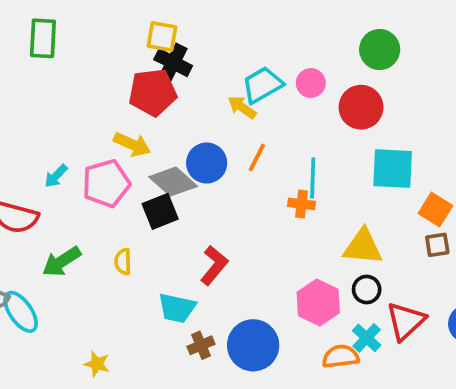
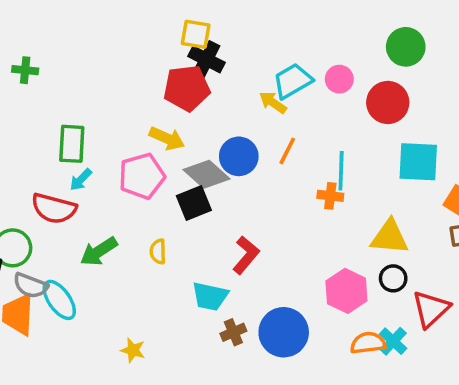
green rectangle: (43, 38) -> (72, 144), moved
cyan arrow: (56, 176) -> (81, 180), moved
cyan cross: (367, 338) -> (393, 341), moved

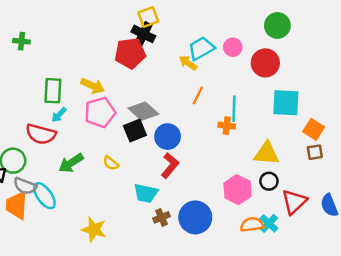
yellow square: (196, 34) -> (148, 17), moved, turned -30
yellow arrow: (167, 138) -> (93, 86), moved
blue circle: (239, 156) -> (168, 137), moved
yellow semicircle: (158, 251) -> (111, 163), turned -49
yellow star: (133, 350) -> (94, 229), size x1.5

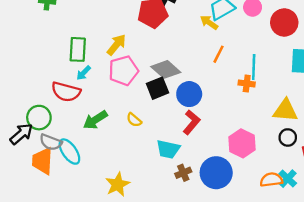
yellow arrow: (93, 86) -> (116, 45), turned -75
pink hexagon: (238, 190) -> (242, 143), moved
yellow star: (94, 229) -> (118, 184), turned 30

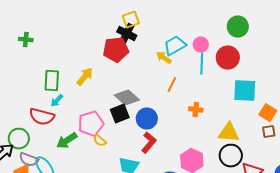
cyan line: (254, 67) -> (202, 64), moved
pink pentagon: (123, 71) -> (91, 124), moved
black circle: (288, 137) -> (231, 156), size x1.5

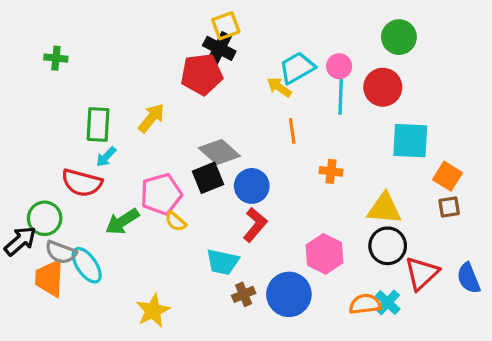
orange line: (172, 85) -> (292, 131), turned -35

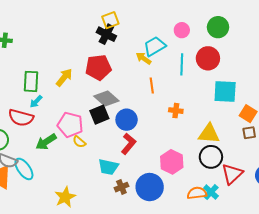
pink circle: (339, 66) -> (182, 30), moved
red pentagon: (202, 74) -> (98, 67), moved
pink pentagon: (161, 194) -> (70, 125), turned 30

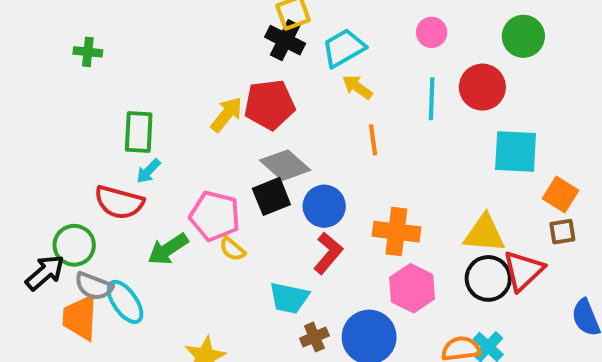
green circle: (218, 27) -> (523, 36), moved
cyan trapezoid: (155, 46) -> (344, 48), moved
yellow arrow: (64, 77) -> (227, 114), moved
orange cross: (176, 111) -> (396, 232), moved, size x1.6
red triangle: (232, 174) -> (523, 271), moved

